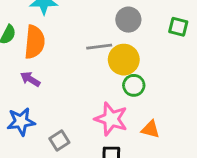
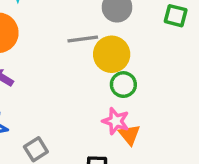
pink star: (111, 119) -> (116, 121), moved, size x0.7
orange triangle: (150, 129) -> (130, 135), moved, turned 36

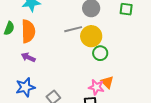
pink star: (116, 121) -> (96, 87), moved

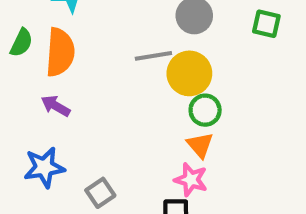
orange triangle: (107, 82) -> (200, 145), moved

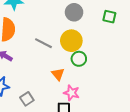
gray line: (153, 56) -> (43, 43), moved, turned 36
orange triangle: (200, 145) -> (58, 74), moved

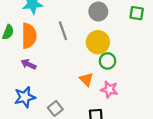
gray line: (43, 43) -> (63, 31), moved, turned 48
pink star: (72, 93) -> (109, 89), moved

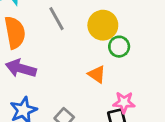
purple arrow: (29, 64) -> (21, 68), size x1.5
pink star: (109, 89) -> (124, 102), moved

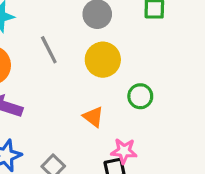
green circle: (119, 47) -> (140, 96), moved

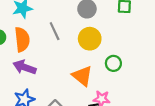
orange triangle: (93, 117) -> (82, 76), size x1.5

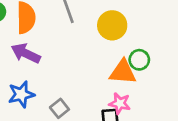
orange triangle: (82, 76) -> (123, 72), moved, turned -40

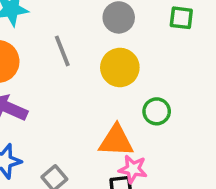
orange triangle: (123, 72) -> (116, 141), moved

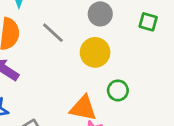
gray line: (62, 51) -> (53, 33), turned -35

